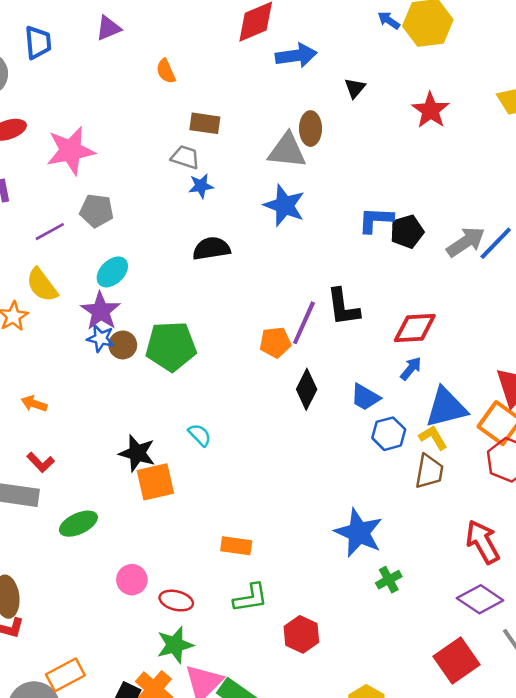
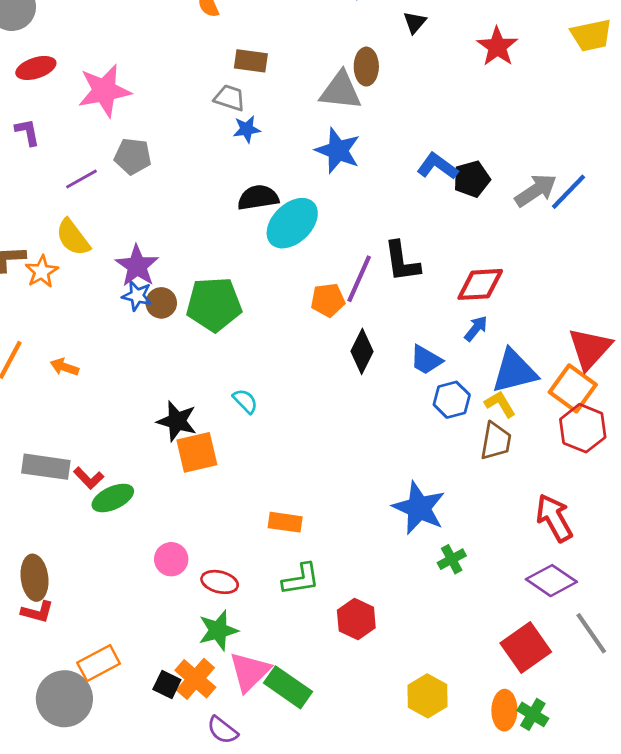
blue L-shape: (376, 220) -> (437, 166), turned 33
cyan ellipse: (112, 272) -> (292, 223), moved, size x1.5
red L-shape: (41, 462) -> (89, 478), moved

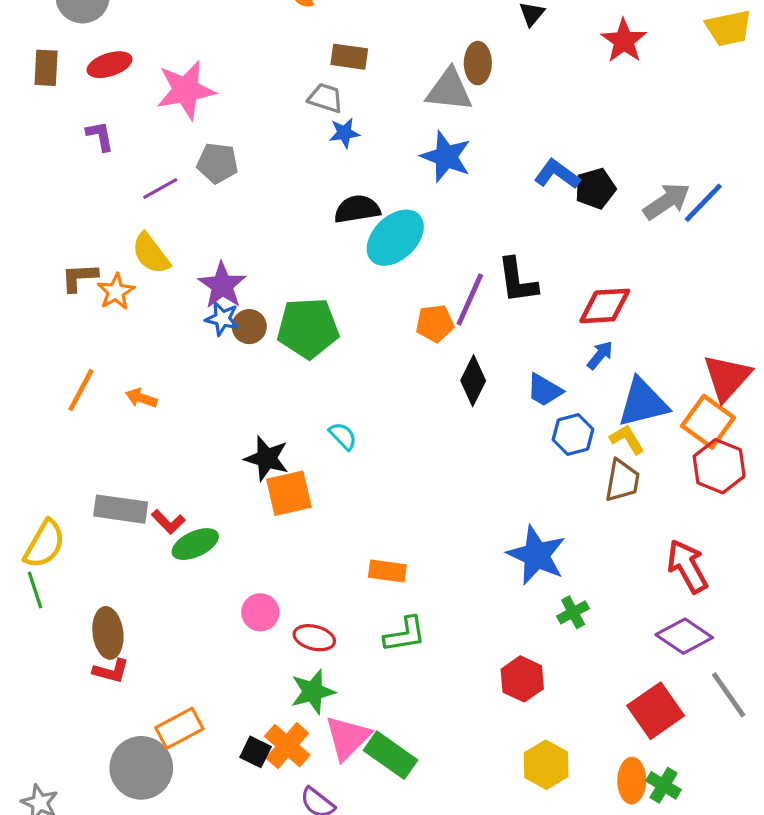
red hexagon: (356, 619) -> (522, 679), moved

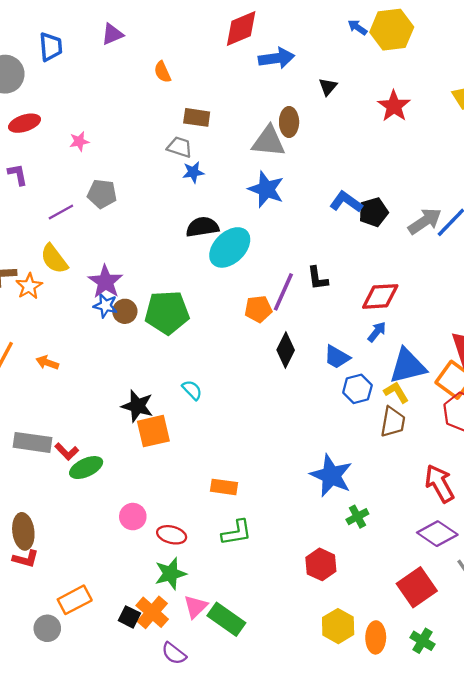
pink star: (186, 90) -> (79, 141), size x0.5
black L-shape: (517, 281) -> (318, 278), size x0.7
pink triangle: (348, 738) -> (196, 607), size x0.7
gray circle: (141, 768) -> (47, 628), size x0.6
orange ellipse: (632, 781) -> (376, 637), moved

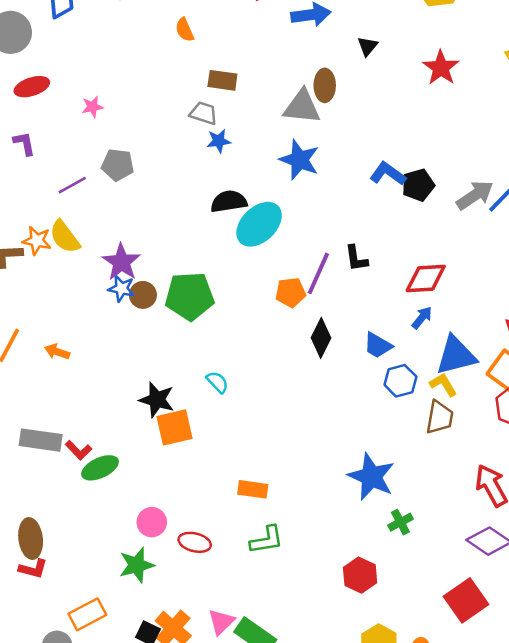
orange star: (29, 286) -> (37, 241), moved, turned -30
green star: (170, 574) -> (137, 565), moved

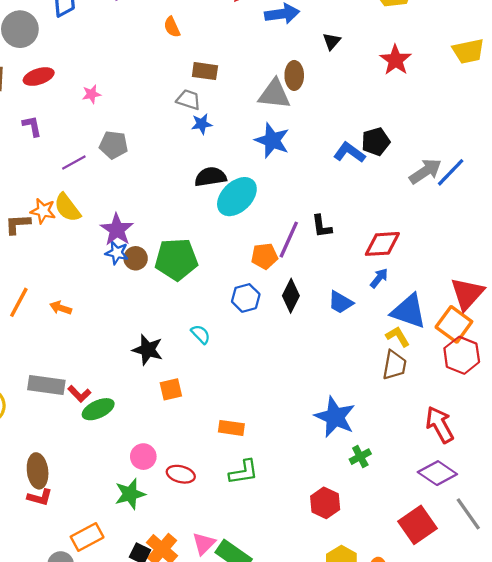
black pentagon: (418, 185) -> (376, 142), moved
blue triangle: (456, 355) -> (409, 311), turned 33
blue hexagon: (400, 381) -> (246, 298), moved
orange square: (174, 427) -> (171, 389), moved, size x0.7

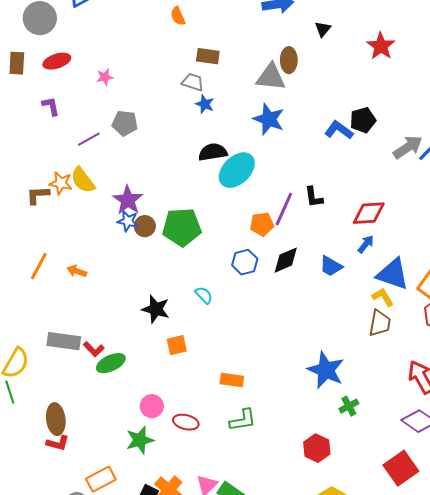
blue star: (202, 124) -> (205, 104), turned 30
black diamond: (291, 296) -> (286, 260), turned 40

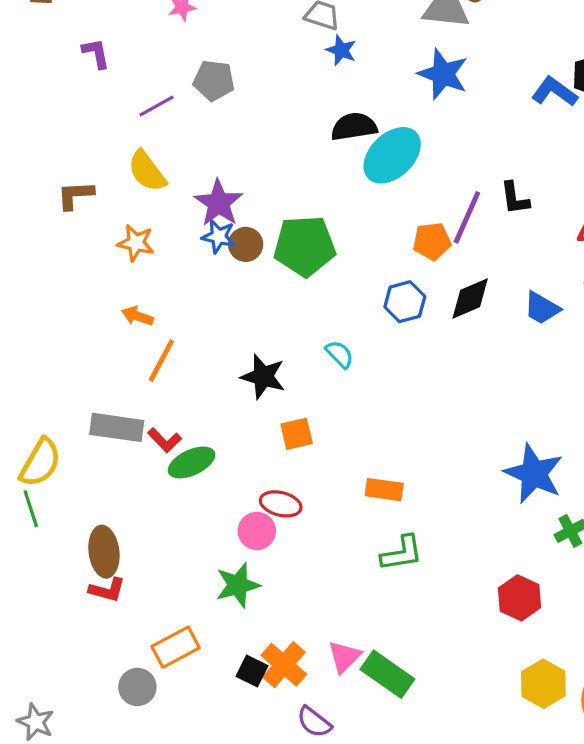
orange star: (61, 183) -> (136, 243), moved
orange line: (39, 266) -> (161, 361), moved
red ellipse: (186, 422) -> (281, 504), moved

